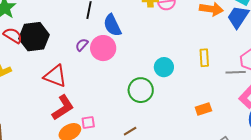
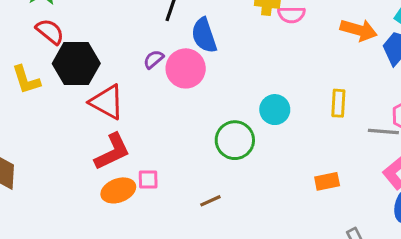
black hexagon: (34, 37) -> (76, 64), moved

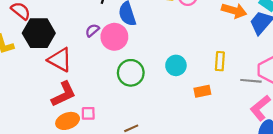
green circle: (235, 140) -> (131, 73), moved
orange rectangle: (327, 181) -> (202, 91), moved

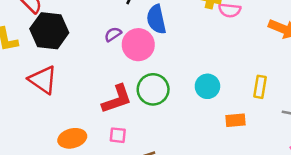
red triangle: (60, 60) -> (43, 80), moved
red L-shape: (64, 94) -> (117, 99), moved
pink square: (88, 113) -> (118, 135), moved

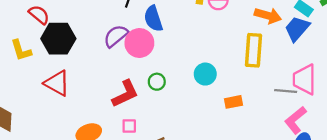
purple semicircle: (113, 34) -> (116, 36), size x1.6
yellow rectangle: (260, 87) -> (253, 50), moved, size x1.6
green circle: (153, 89) -> (157, 82), size x0.6

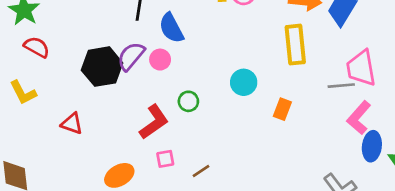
black hexagon: (58, 39) -> (102, 67), moved
pink circle: (139, 43) -> (160, 60), size x0.6
red triangle: (57, 83) -> (72, 124), size x0.7
orange rectangle: (233, 102) -> (282, 109), turned -48

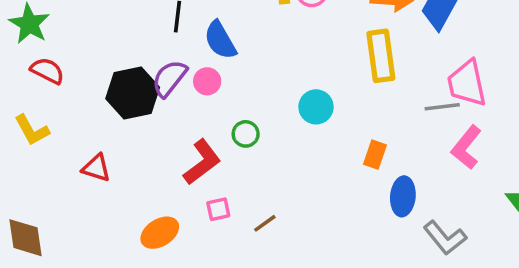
orange rectangle: (282, 109) -> (375, 155), moved
blue ellipse: (372, 146) -> (403, 196), moved

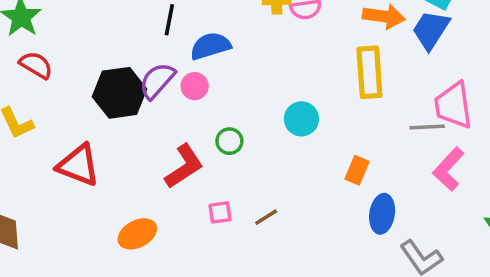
blue semicircle: (220, 40) -> (210, 46), turned 99
red triangle: (96, 168) -> (78, 165), size x1.5
pink square: (218, 209) -> (220, 212), moved
brown line: (265, 223) -> (266, 217), moved

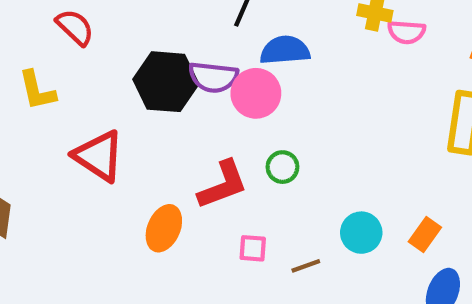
purple semicircle: (157, 81) -> (213, 77), turned -138
pink circle: (195, 86) -> (256, 93), size x1.5
cyan circle: (301, 119) -> (361, 233), moved
orange ellipse: (137, 234) -> (164, 228), moved, turned -51

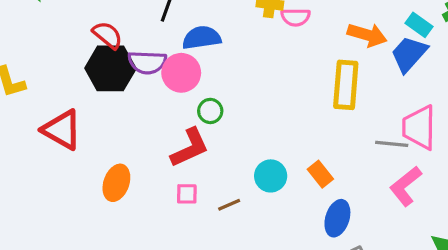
red semicircle: (75, 27) -> (108, 35), moved
green circle: (282, 167) -> (210, 111), moved
red L-shape: (223, 185) -> (190, 148), moved
orange rectangle: (425, 234) -> (320, 174), turned -70

